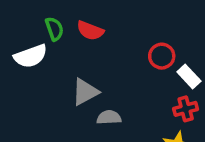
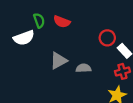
gray semicircle: (109, 117) -> (83, 68), moved

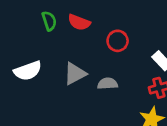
white semicircle: (24, 38) -> (28, 71), moved
red circle: (107, 38) -> (118, 41), moved

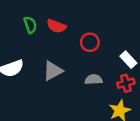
gray semicircle: (108, 84) -> (94, 80), moved

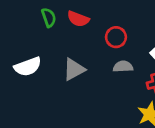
gray semicircle: (94, 80) -> (123, 67), moved

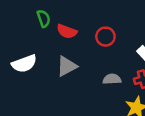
red semicircle: (78, 19) -> (67, 31), moved
gray semicircle: (123, 67) -> (112, 79), moved

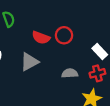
red semicircle: (67, 31) -> (41, 38), moved

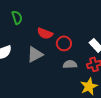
red circle: (64, 35) -> (64, 43), moved

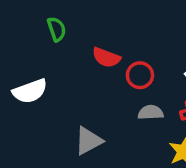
gray triangle: (35, 54) -> (88, 141), moved

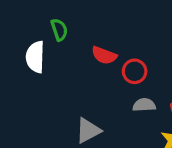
white semicircle: (30, 91) -> (35, 57), moved, turned 112

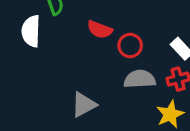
gray semicircle: (144, 105) -> (140, 79), size x1.4

